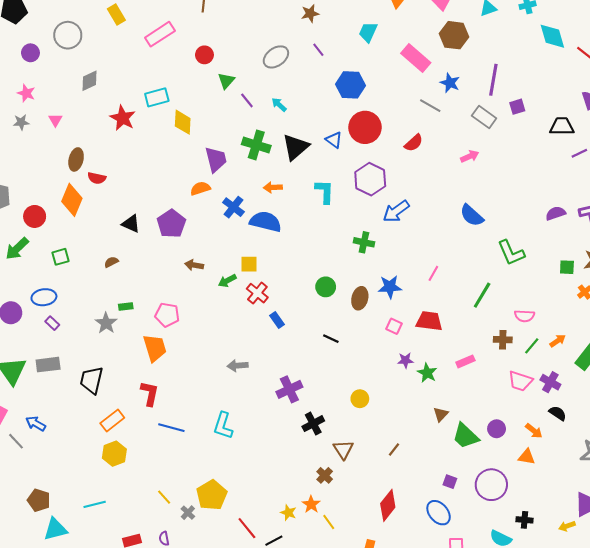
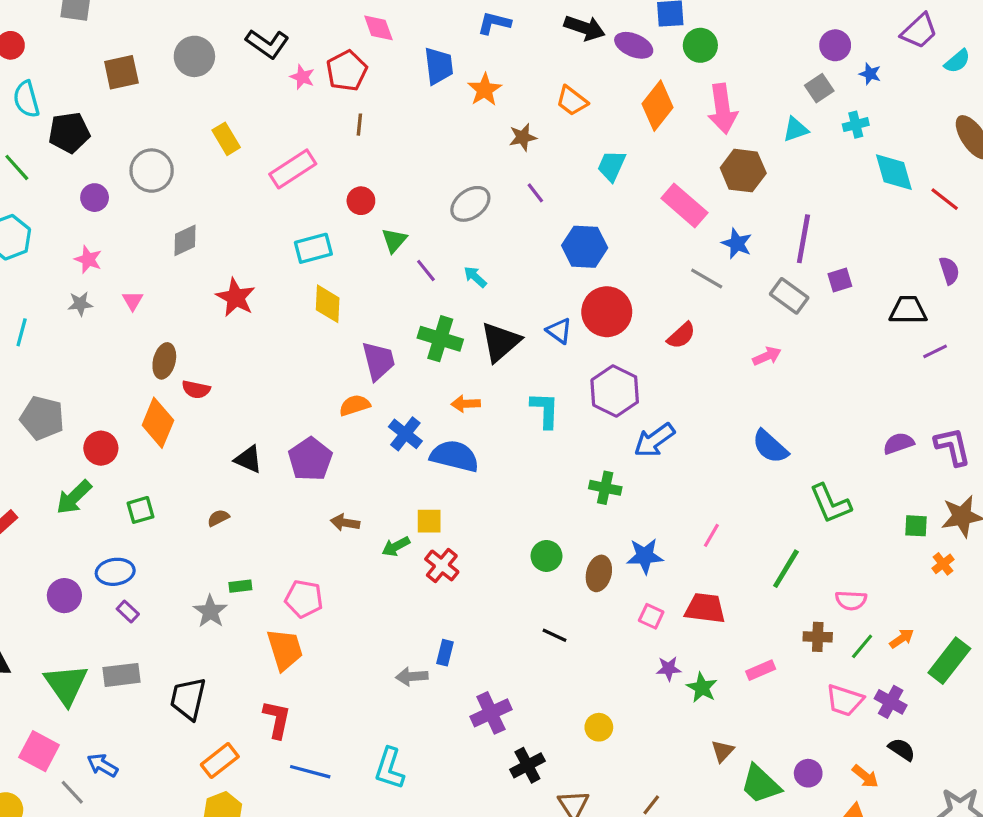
cyan rectangle: (157, 97) -> (313, 248), moved
blue rectangle: (277, 320) -> (445, 653), moved, turned 49

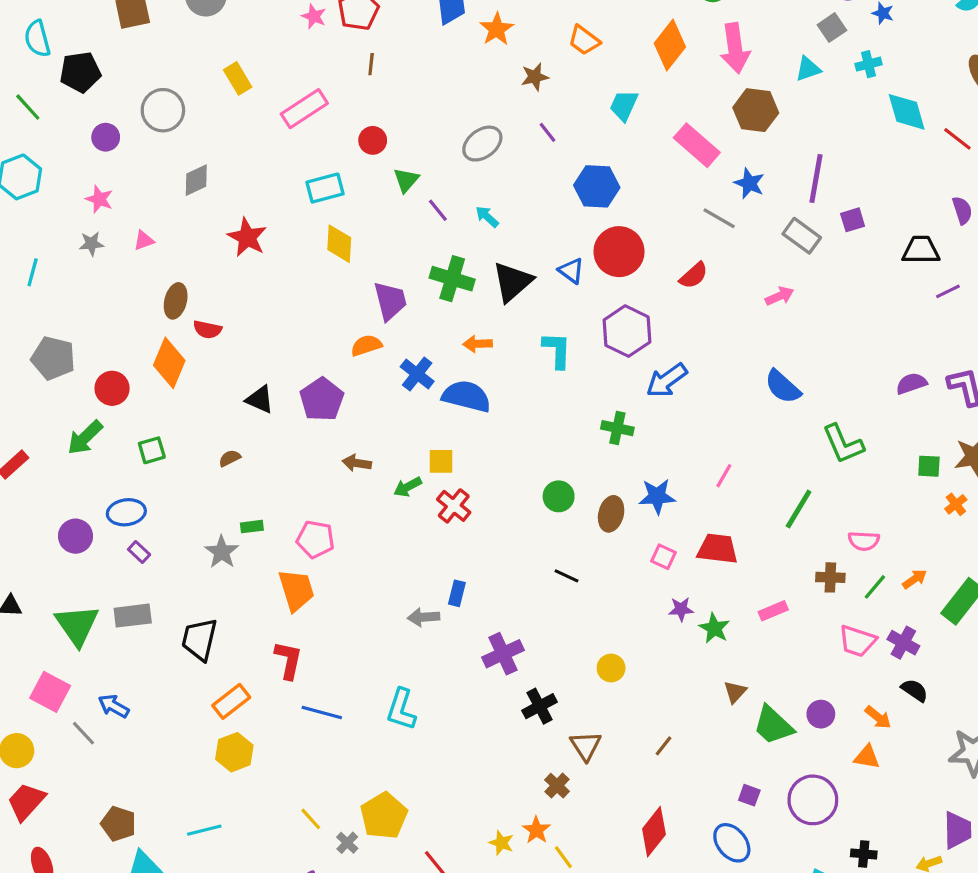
pink triangle: (133, 301) -> (144, 241), turned 40

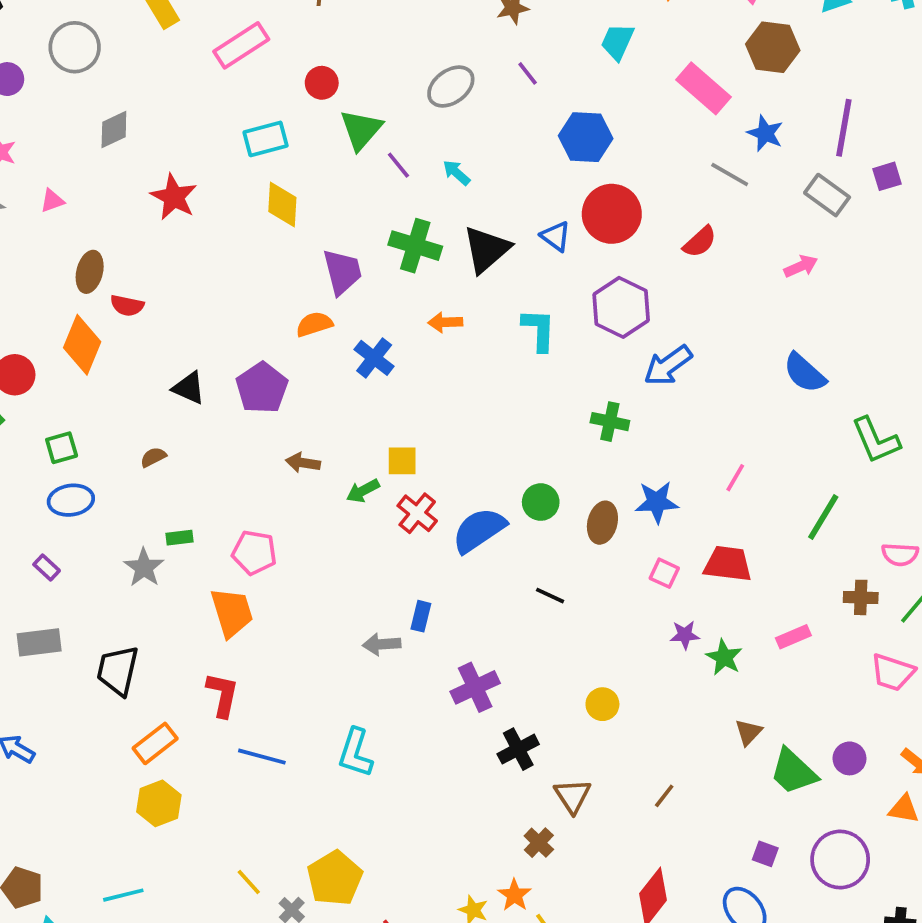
green triangle: (406, 180) -> (361, 130), size x1.4
blue semicircle: (466, 396) -> (479, 530), moved, turned -48
blue ellipse: (126, 512) -> (71, 500), moved

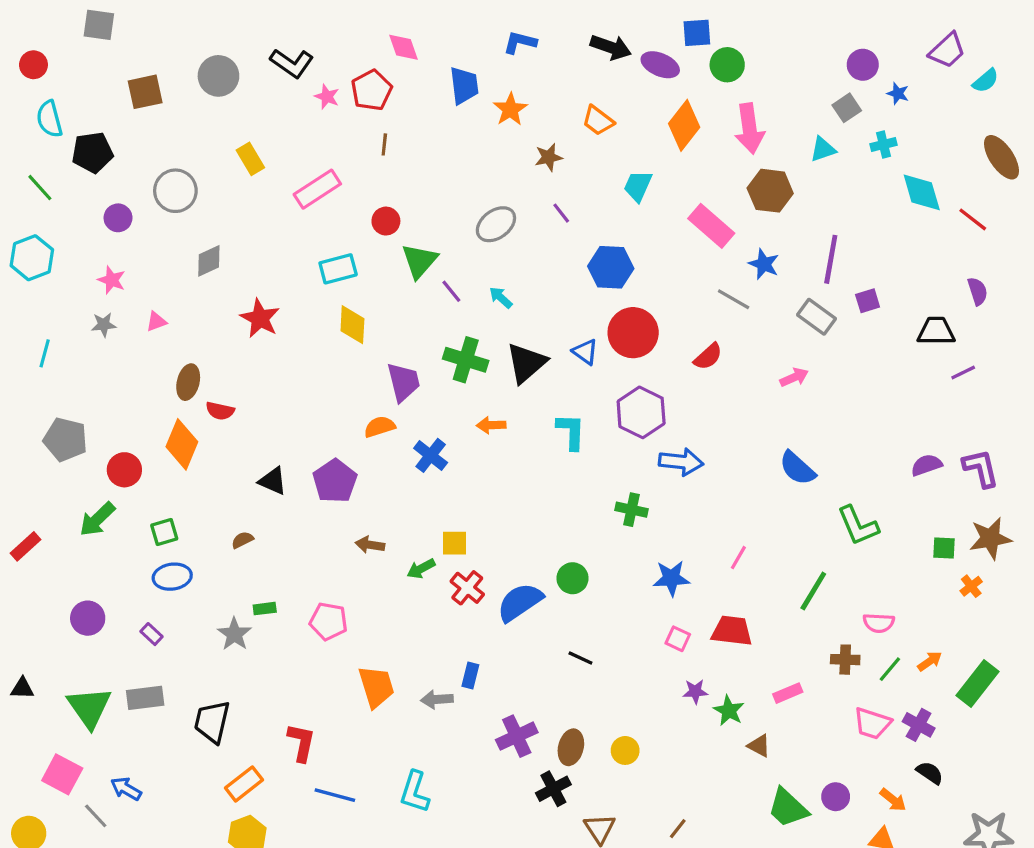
blue arrow: (668, 365) -> (681, 462), turned -138
brown ellipse: (602, 523) -> (571, 747), moved
orange trapezoid: (232, 612) -> (376, 687), moved
brown triangle: (748, 732) -> (759, 746), moved, turned -45

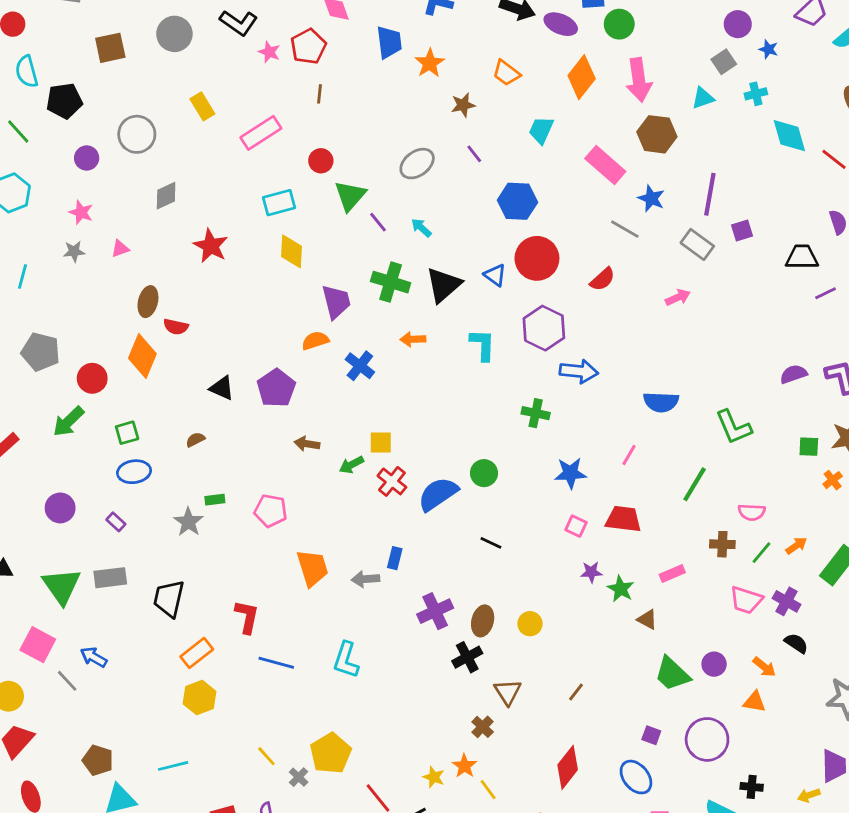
blue semicircle: (797, 468) -> (661, 402), moved, turned -40

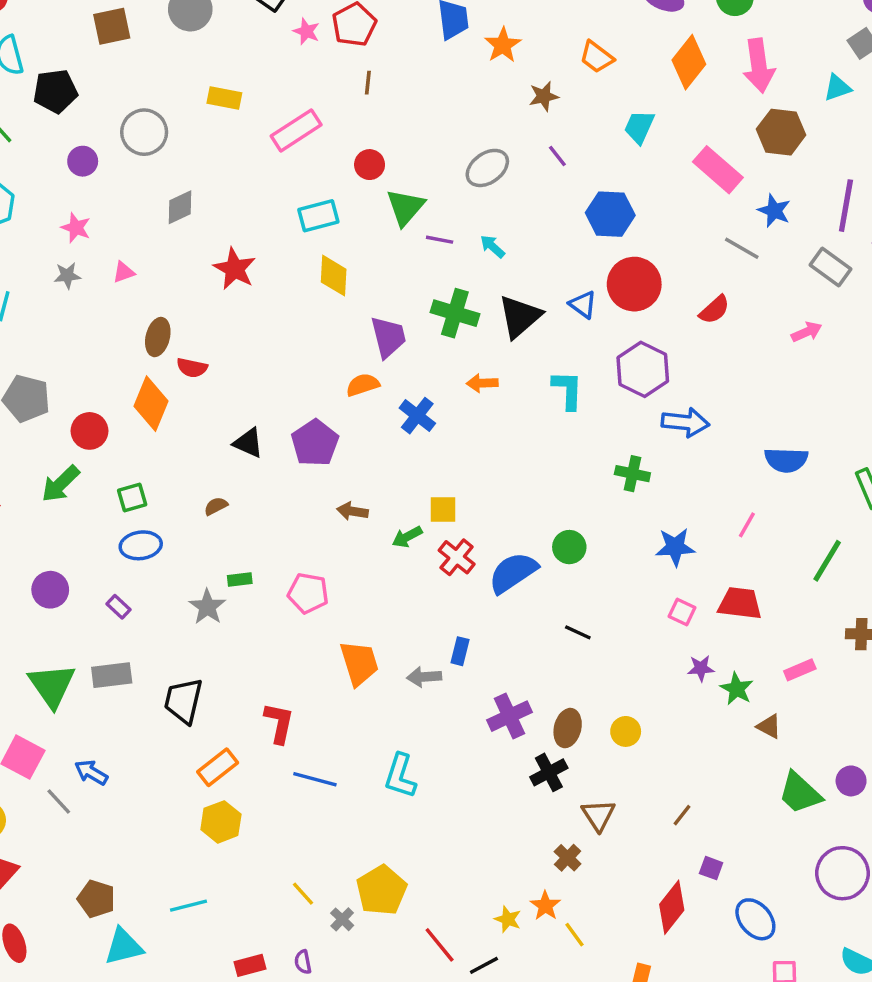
yellow rectangle: (202, 106) -> (224, 98), turned -48
purple line: (378, 222) -> (440, 240), turned -40
purple square: (651, 735) -> (711, 868), moved

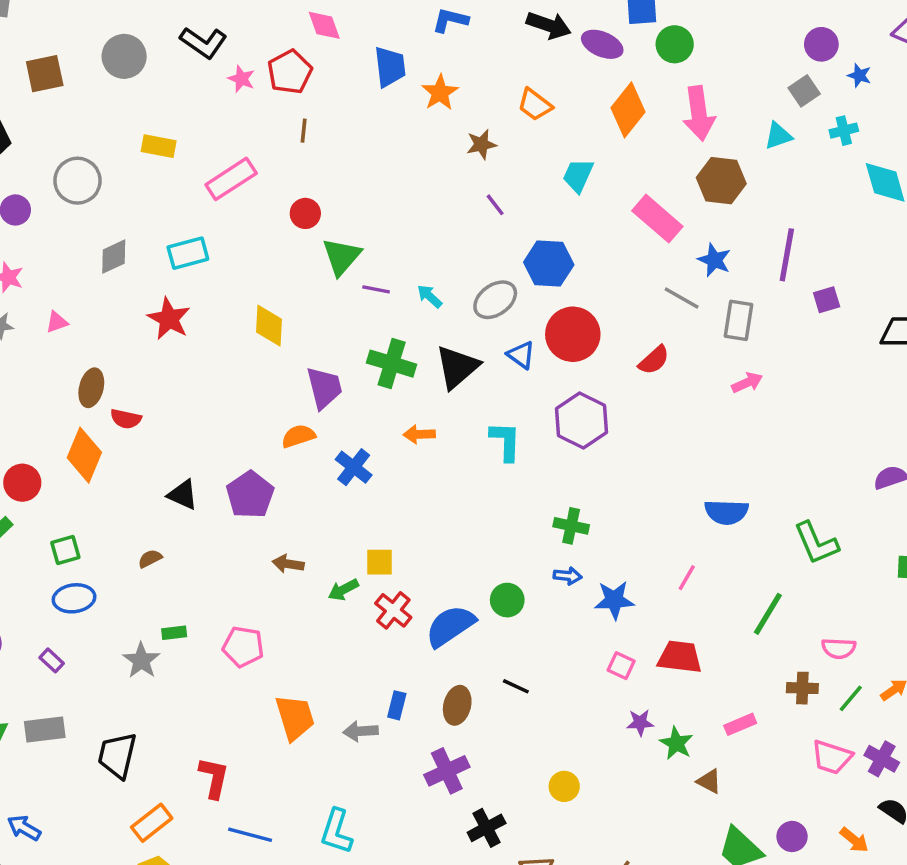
gray ellipse: (487, 168) -> (495, 300), moved
cyan rectangle: (318, 216) -> (188, 253), moved
gray rectangle: (831, 267) -> (739, 320), moved, turned 63
blue arrow: (685, 422) -> (568, 576), moved, size x0.6
brown ellipse: (568, 728) -> (457, 705), moved

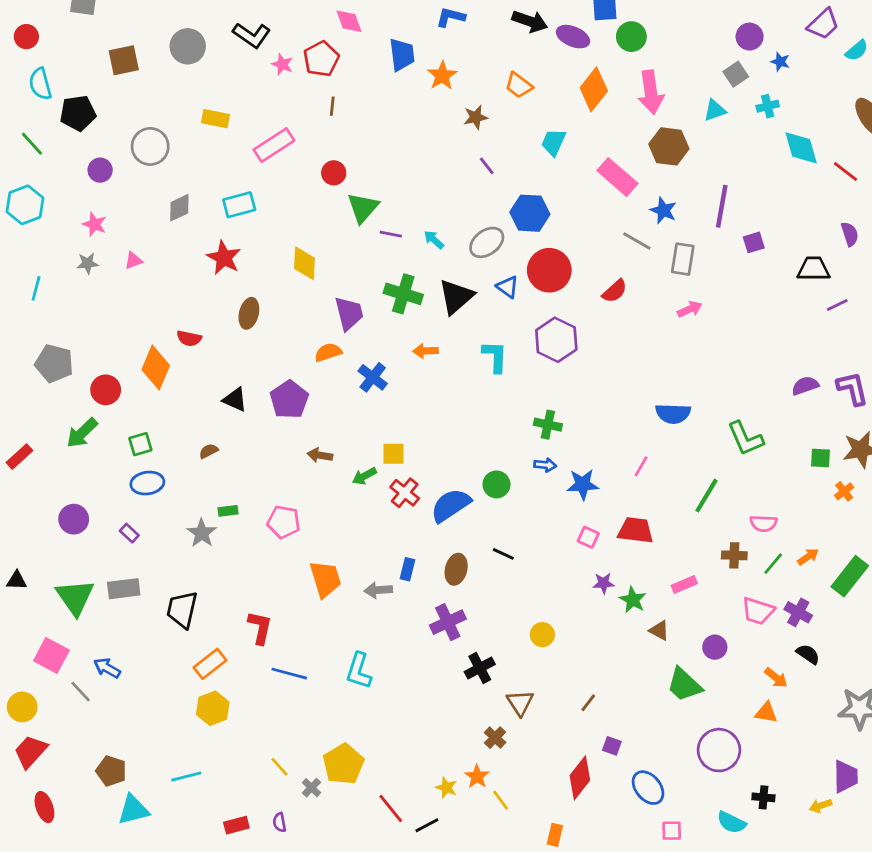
brown ellipse: (91, 388) -> (249, 313), moved
purple circle: (792, 836) -> (715, 647), moved

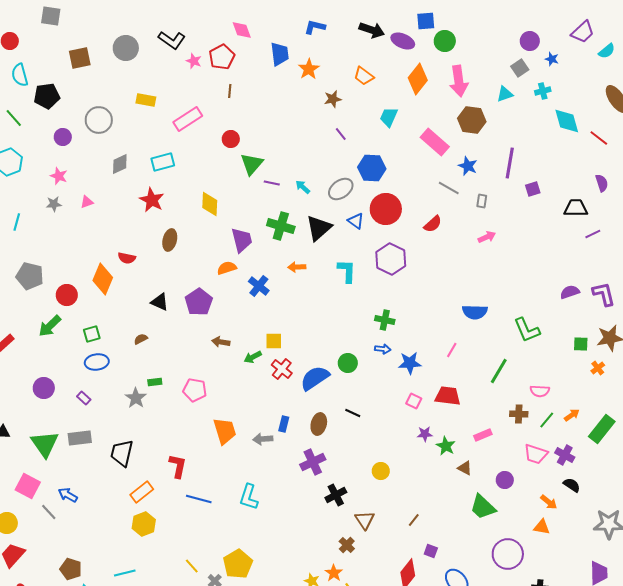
gray rectangle: (683, 259) -> (482, 201), size x0.6

